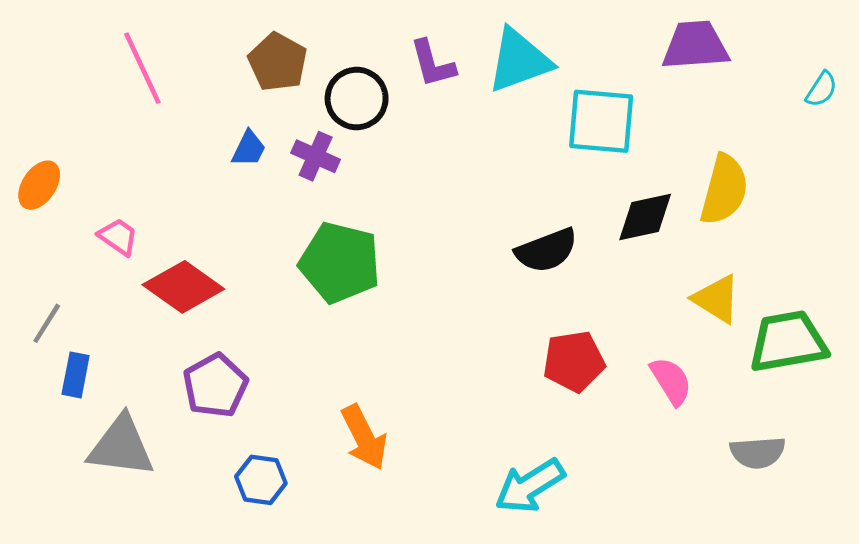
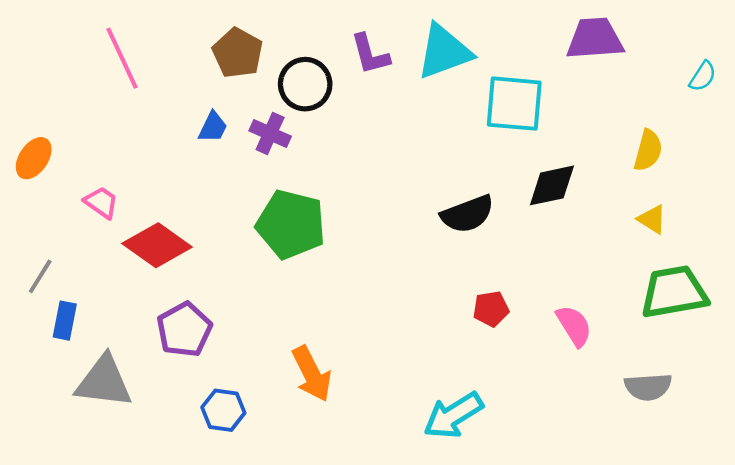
yellow semicircle: (724, 190) -> (648, 150), moved, size x0.7
yellow triangle: (717, 299) -> (652, 219), moved, size x0.7
red pentagon: (574, 361) -> (491, 309), size x0.7

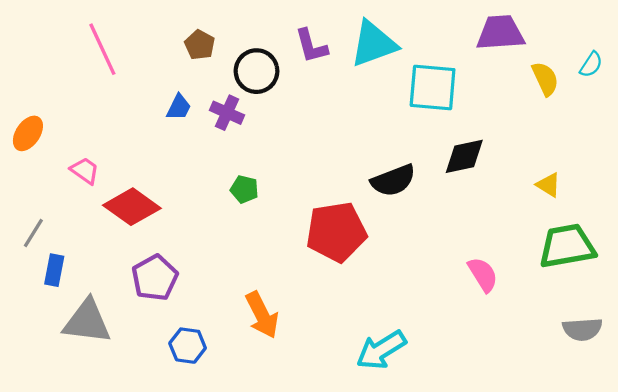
brown pentagon: (238, 53) -> (200, 45), size x0.7
yellow semicircle: (648, 150) -> (545, 79), moved, turned -40
green pentagon: (291, 224) -> (244, 189), size x0.5
red pentagon: (491, 309) -> (336, 232), moved, size x2.0
gray semicircle: (648, 387) -> (582, 329), moved

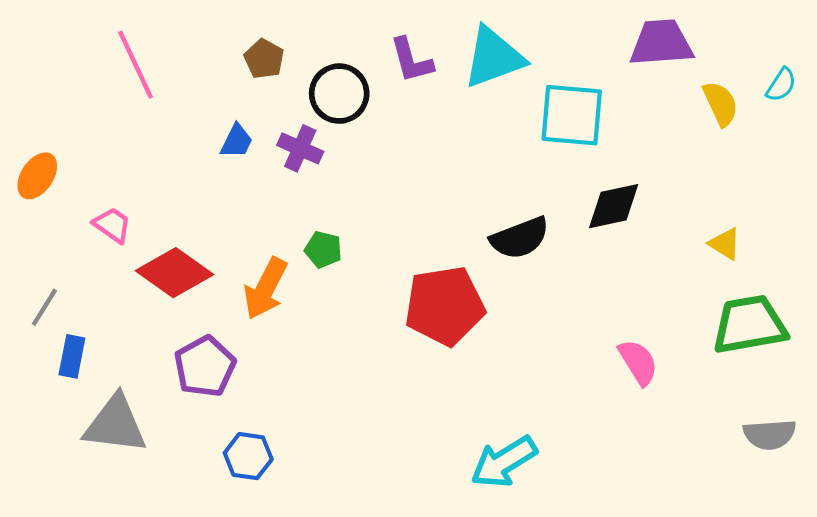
orange arrow: (262, 315) -> (265, 289), moved, turned 54

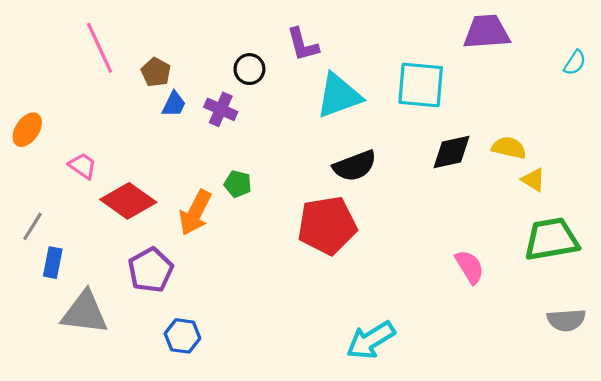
cyan triangle: (494, 57) -> (339, 96), moved
brown pentagon: (264, 59) -> (156, 72), moved
black circle: (339, 94) -> (249, 69), size x0.7
yellow semicircle: (721, 104) -> (509, 148), moved, turned -52
black semicircle: (520, 238) -> (355, 166), moved

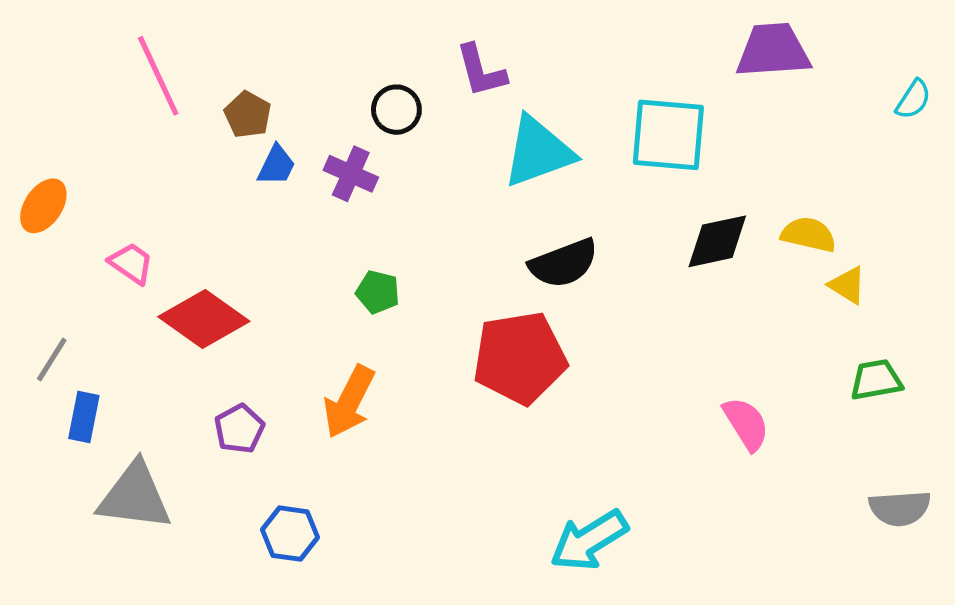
orange arrow: (195, 213) -> (349, 402), moved
green trapezoid: (551, 239) -> (876, 380), size x0.6
purple pentagon: (151, 270) -> (239, 429), size x0.7

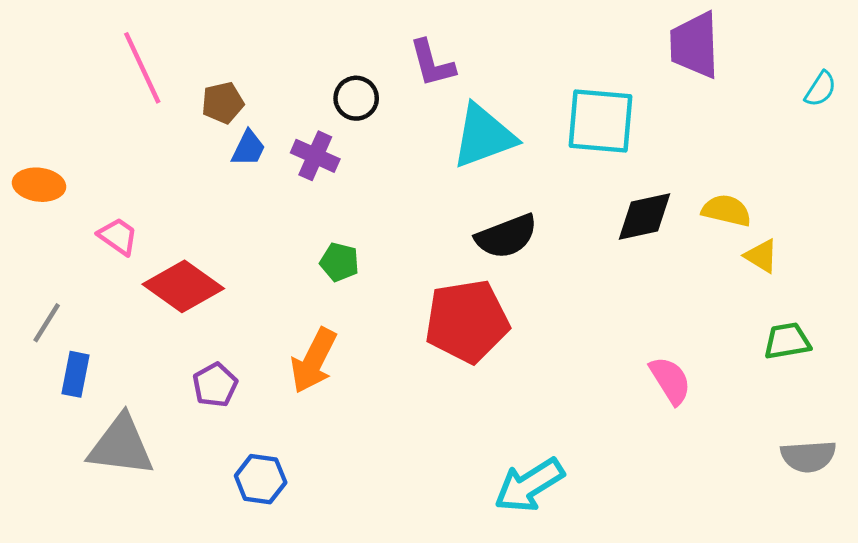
purple trapezoid: (773, 50) -> (695, 45), turned -88
brown pentagon: (248, 115) -> (223, 103), turned 30
orange ellipse: (43, 206) -> (39, 185), turned 63

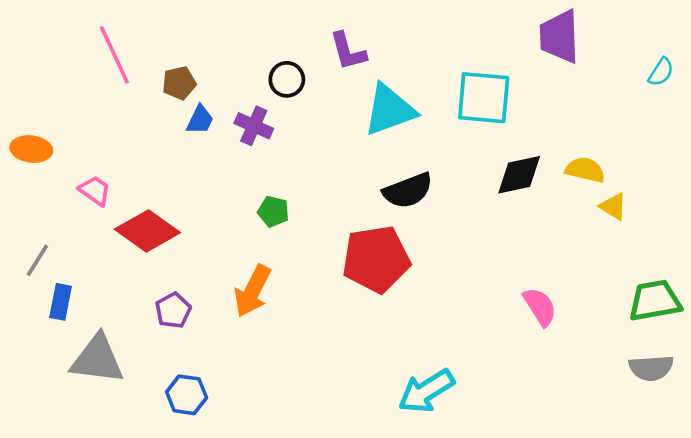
green trapezoid: (787, 341) -> (655, 301), moved, size x1.4
blue hexagon: (261, 479) -> (187, 395), moved

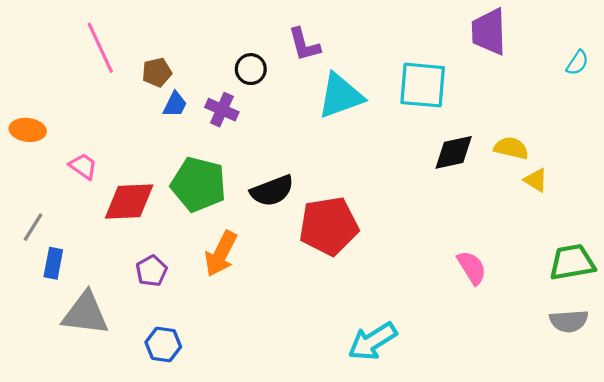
black semicircle: (408, 191) -> (272, 191), moved
green pentagon: (273, 211) -> (198, 184), moved, size x2.0
red diamond: (147, 231) -> (129, 201), turned -38

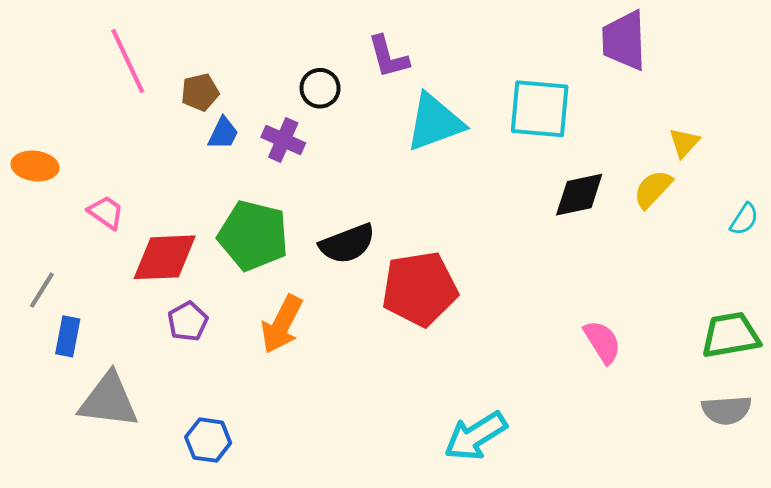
cyan semicircle: (577, 63) -> (744, 219), moved
yellow semicircle: (511, 148) -> (653, 189), turned -60
yellow triangle: (536, 180) -> (684, 143), moved, turned 40
purple pentagon: (151, 271) -> (188, 321), moved

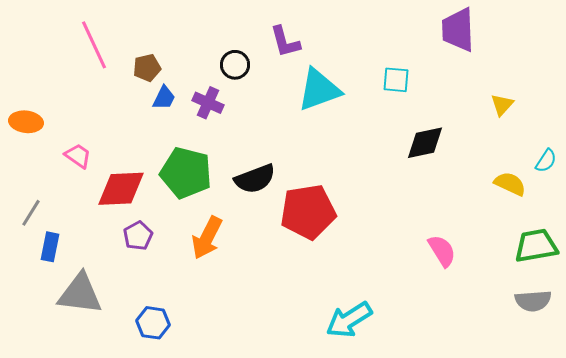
cyan square: (540, 109) -> (396, 80), size x0.6
yellow semicircle: (653, 189) -> (510, 184), moved, turned 72

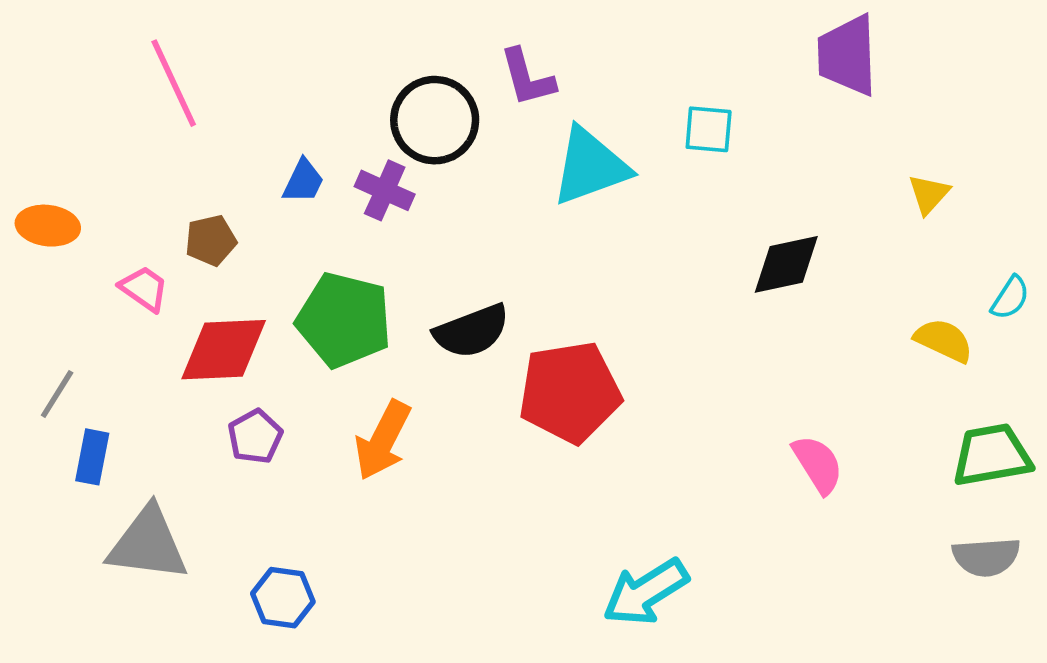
black circle: (235, 65) -> (435, 120), size x1.6
brown pentagon: (147, 68) -> (211, 240), moved
cyan square: (396, 80) -> (709, 129), moved

